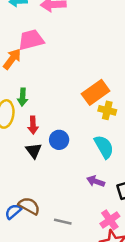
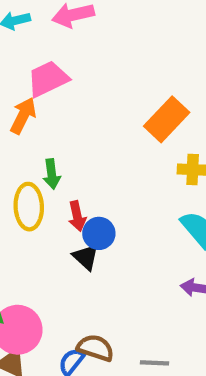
orange rectangle: (96, 92) -> (167, 119), moved
blue circle: (59, 140) -> (99, 233), moved

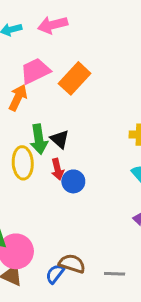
orange rectangle: (167, 119) -> (75, 78), moved
green arrow: (52, 174) -> (39, 139), size x1.4
black triangle: (86, 257) -> (60, 139), moved

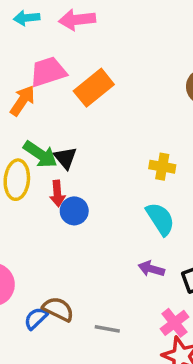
green arrow: (39, 139) -> (40, 154), turned -56

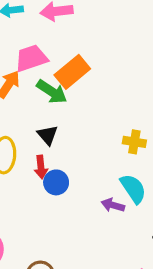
green arrow: (40, 154) -> (52, 92), moved
purple arrow: (151, 269) -> (113, 205), moved

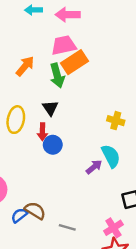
pink trapezoid: (31, 58) -> (64, 45), moved
green arrow: (52, 92) -> (57, 75), turned 35
purple arrow: (113, 205) -> (94, 167), turned 119

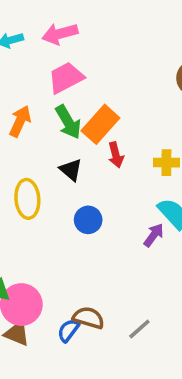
orange rectangle: (75, 62) -> (100, 124), moved
red arrow: (42, 132) -> (116, 155), moved
gray line: (67, 227) -> (139, 329), turned -42

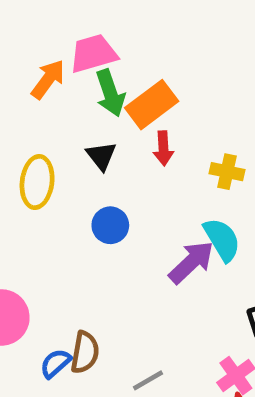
pink trapezoid: (66, 78) -> (93, 53), moved
purple arrow: (154, 235) -> (191, 262), size x1.5
brown semicircle: (88, 318) -> (85, 352), turned 72

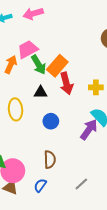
red arrow: (163, 148) -> (66, 83), size x1.5
black triangle: (101, 156) -> (41, 92), turned -40
brown semicircle: (85, 352) -> (50, 160), moved

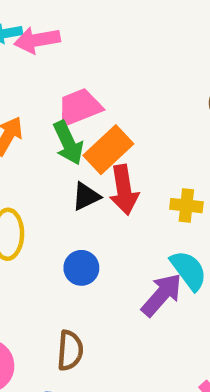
pink arrow: (33, 14) -> (37, 40), moved
pink trapezoid: (28, 49) -> (79, 107), moved
black triangle: (41, 92) -> (86, 196), moved, turned -32

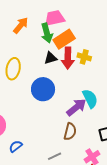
yellow cross: (186, 206) -> (84, 57), moved
blue circle: (81, 268) -> (43, 89), size x1.5
brown semicircle: (70, 350) -> (70, 132), moved

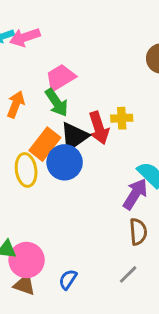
orange rectangle: (64, 39) -> (45, 144), moved
black triangle: (51, 58) -> (74, 136), size x1.5
blue circle: (43, 89) -> (65, 162), moved

